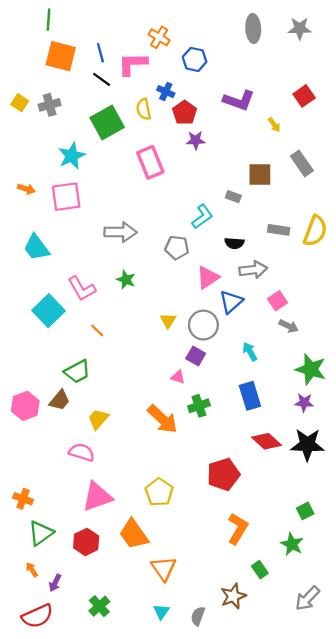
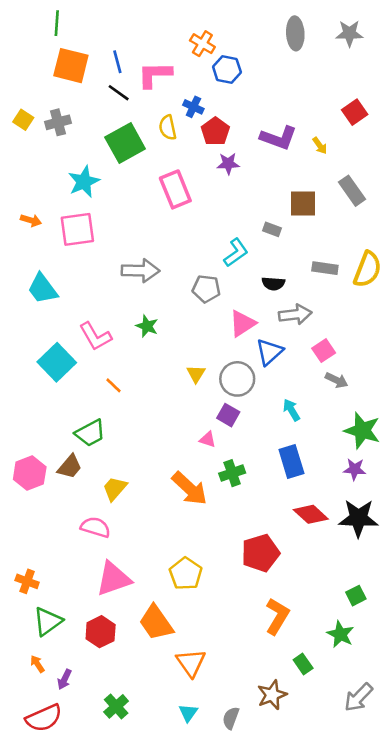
orange cross: (159, 37) -> (202, 44), moved
purple L-shape: (239, 100) -> (279, 138), moved

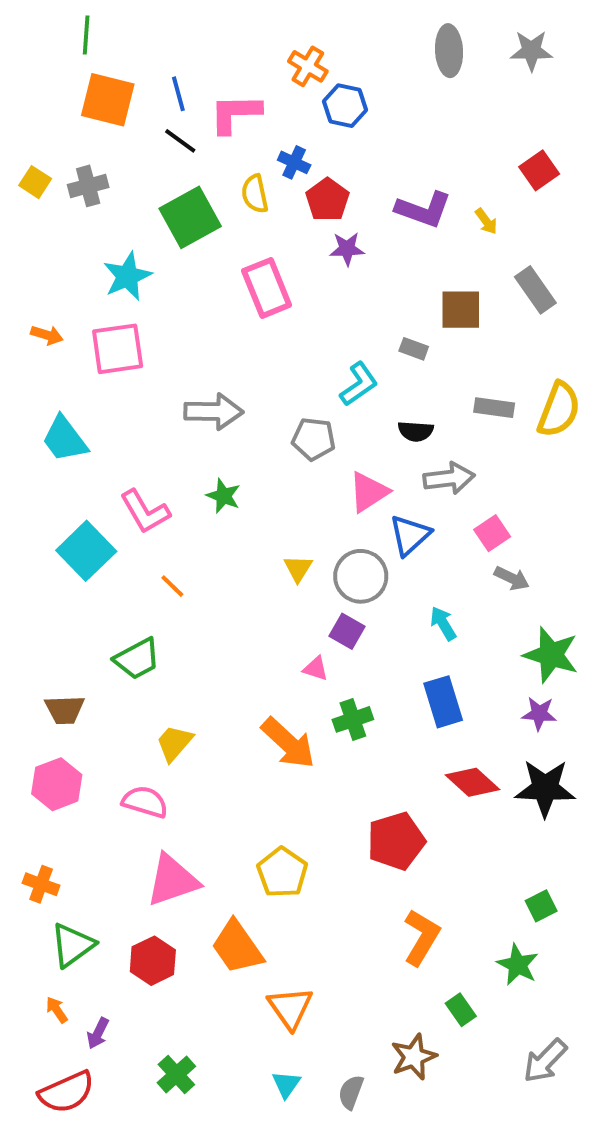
brown trapezoid: (70, 467) -> (65, 710), moved, turned 48
pink hexagon: (30, 473) -> (57, 784), moved

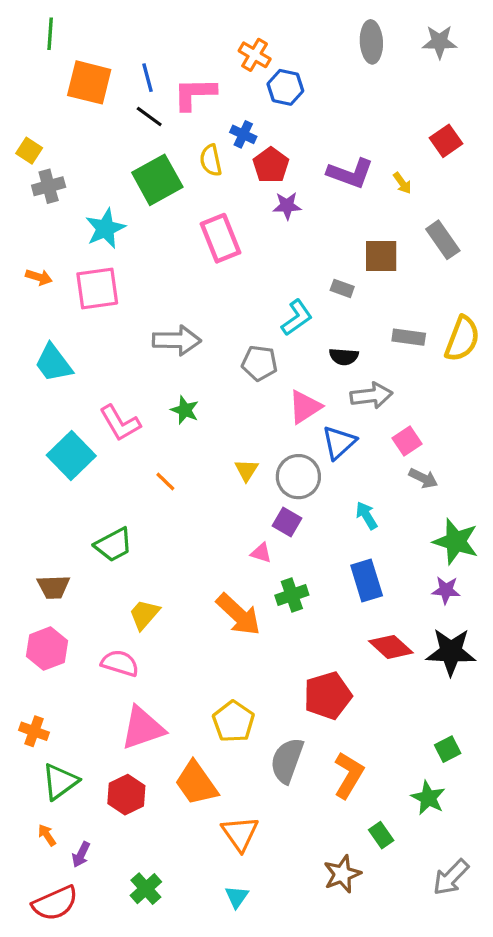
green line: (86, 35) -> (50, 34), moved
gray cross: (88, 186) -> (49, 186), moved
orange line: (172, 586) -> (165, 481), moved
gray semicircle: (351, 1092) -> (287, 760), moved, size x1.6

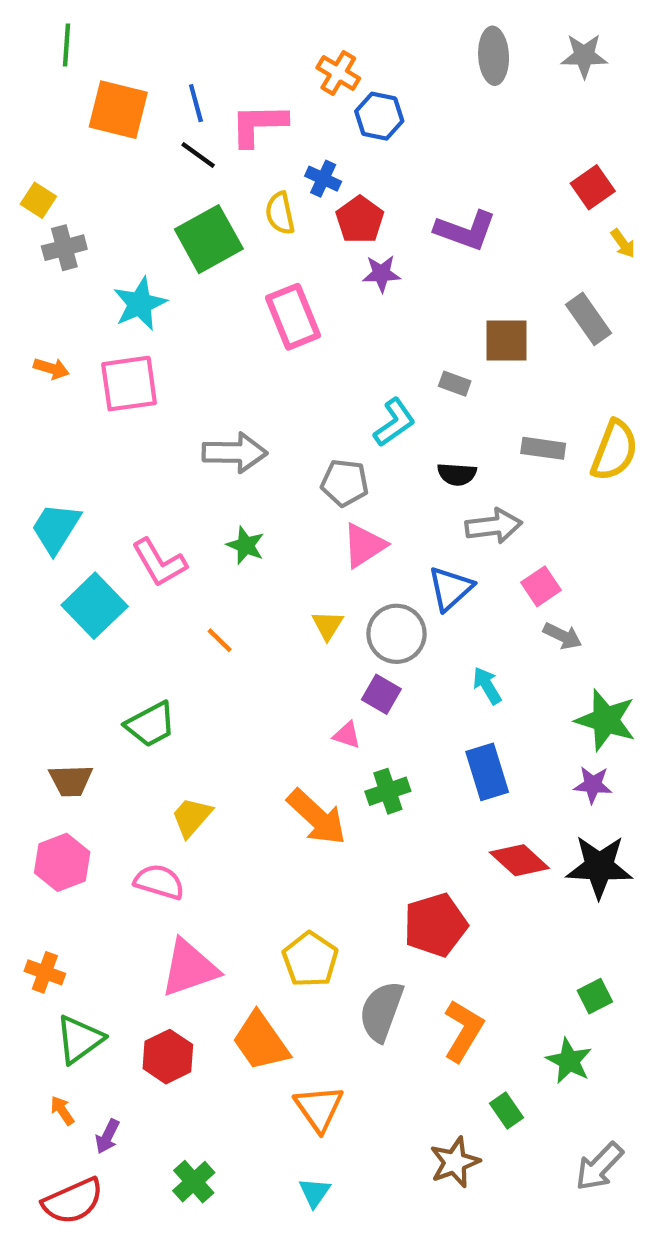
yellow arrow: (402, 183) -> (623, 243), moved
cyan trapezoid: (53, 363) -> (56, 528), moved, turned 69
pink triangle: (305, 407) -> (364, 545), moved

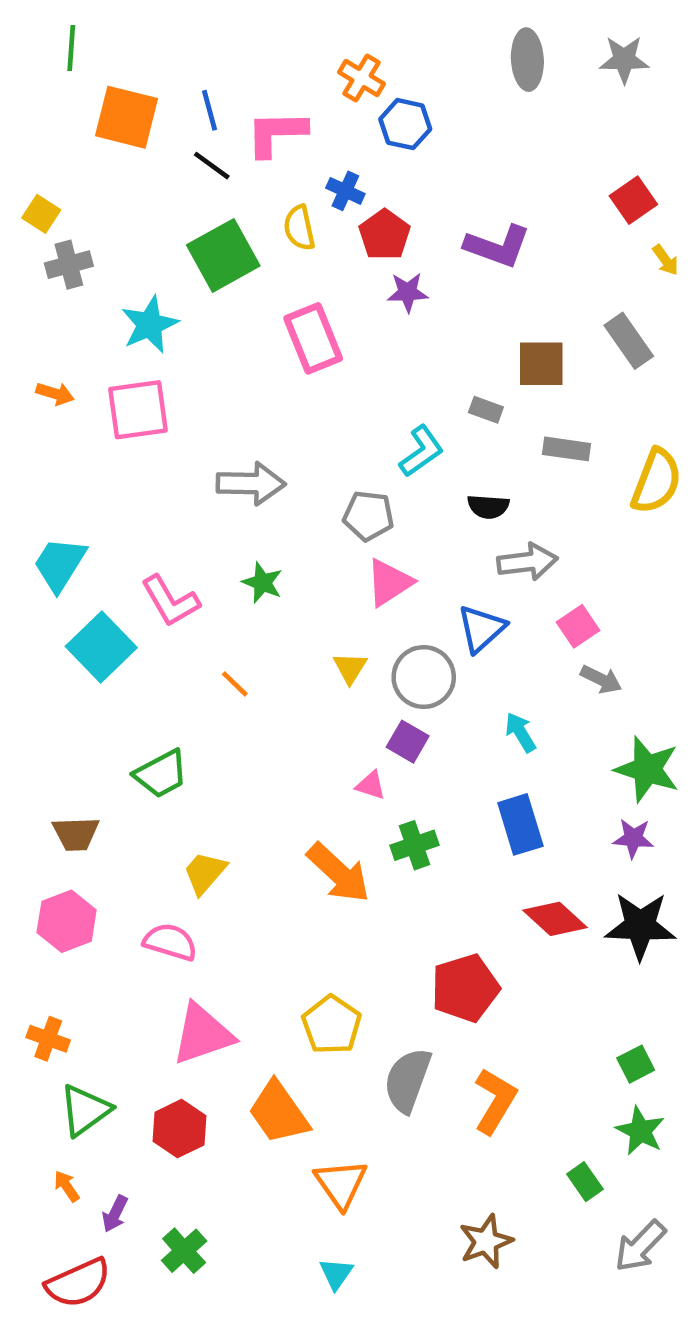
gray rectangle: (543, 448) -> (567, 449), moved
green star: (569, 1061) -> (640, 1131), moved
green rectangle: (507, 1110) -> (585, 1182), moved
green cross: (194, 1182) -> (184, 1251), moved

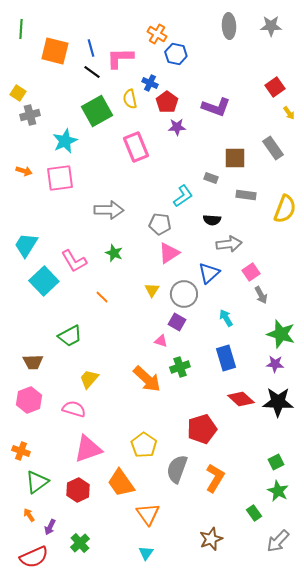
green line: (71, 48) -> (21, 29), moved
gray arrow: (601, 679) -> (261, 295), turned 36

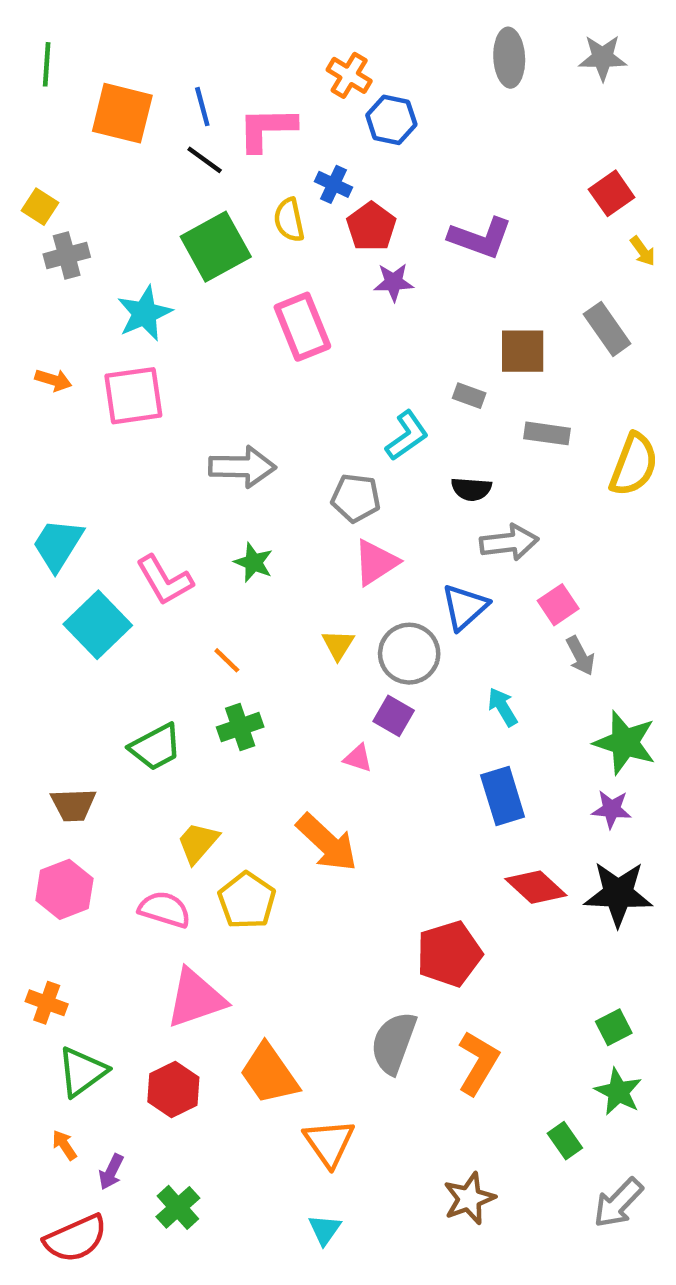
green cross: (180, 367) -> (240, 727), moved
yellow pentagon: (144, 445) -> (247, 900), moved

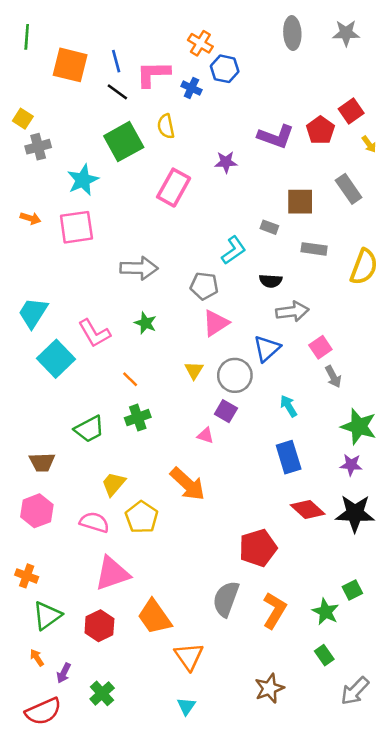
blue cross: (334, 184) -> (191, 88), moved
red pentagon: (371, 227) -> (320, 130), moved
pink rectangle: (302, 327) -> (174, 188), turned 51
green star: (618, 1092) -> (326, 612), moved

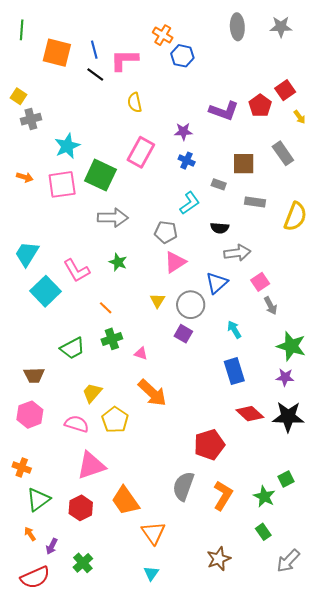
blue cross: (191, 88) -> (187, 161), moved
green square: (124, 142) -> (100, 175), moved, turned -36
pink triangle: (205, 435) -> (141, 353), moved

